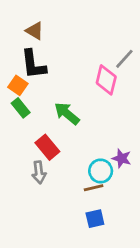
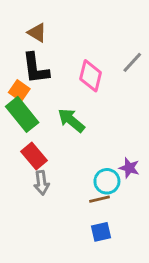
pink diamond: (106, 80) -> (91, 76), moved
green rectangle: (21, 108) -> (22, 114), size x1.6
red rectangle: (47, 147) -> (34, 156), moved

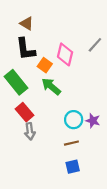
orange square: (19, 91) -> (45, 65), moved
cyan circle: (107, 181) -> (74, 120), moved

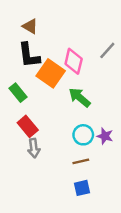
orange square: (45, 65) -> (51, 73), size x1.6
green rectangle: (16, 82) -> (18, 93), size x0.7
green arrow: (51, 86) -> (80, 97), moved

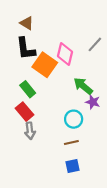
green rectangle: (18, 93) -> (28, 89), moved
green arrow: (80, 97) -> (83, 86), moved
purple star: (105, 136) -> (93, 102), moved

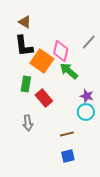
green arrow: (83, 86) -> (69, 71), moved
green rectangle: (28, 89) -> (26, 84), turned 49
red rectangle: (25, 112) -> (44, 98), moved
cyan circle: (74, 119) -> (86, 112), moved

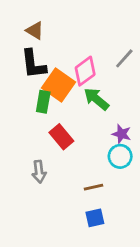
pink diamond: (61, 51) -> (85, 71), turned 40
green rectangle: (26, 84) -> (43, 102), moved

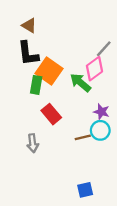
pink diamond: (85, 71) -> (94, 69), moved
brown line: (94, 187) -> (83, 137), moved
blue square: (95, 218) -> (85, 190), moved

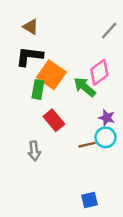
gray line: (104, 49) -> (109, 31), moved
black L-shape: (28, 53) -> (29, 56), turned 104

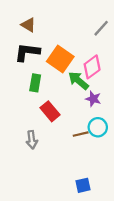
orange square: (51, 75) -> (60, 59), moved
purple star: (107, 118) -> (93, 99), moved

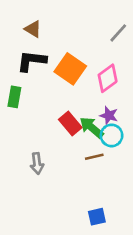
green arrow: (78, 81) -> (92, 127), moved
green rectangle: (35, 83) -> (14, 97), moved
red rectangle: (50, 111) -> (70, 123), moved
cyan circle: (98, 127) -> (112, 135), moved

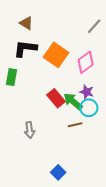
blue square: (97, 217) -> (58, 172), moved, turned -32

